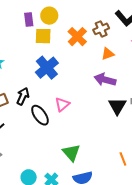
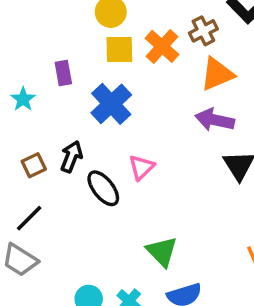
purple rectangle: (29, 19) -> (63, 73), moved
yellow square: (43, 36) -> (119, 49), moved
orange triangle: (108, 54) -> (217, 74), size x1.5

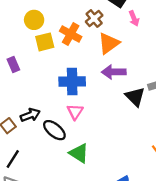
blue cross: (111, 104) -> (72, 82), moved, turned -35
black arrow: (71, 157) -> (30, 115), turned 60
green triangle: (162, 252) -> (79, 153), moved

